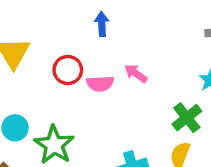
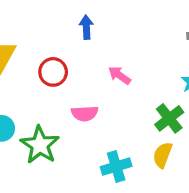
pink semicircle: (100, 84) -> (85, 113), moved

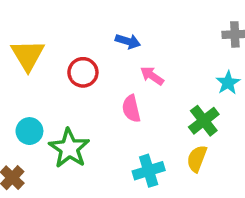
blue arrow: (86, 27) -> (128, 41), moved, turned 110
pink semicircle: (85, 113) -> (131, 109), moved, turned 80

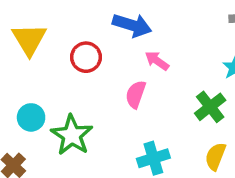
blue arrow: (128, 41) -> (132, 25), size x1.5
pink semicircle: (131, 109) -> (136, 94), turned 32
yellow semicircle: (197, 159) -> (215, 156), moved

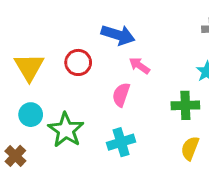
yellow triangle: (29, 39) -> (29, 67), moved
green cross: (210, 107) -> (185, 105), turned 36
cyan cross: (153, 158) -> (121, 142), moved

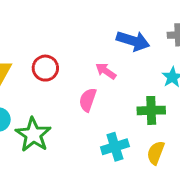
blue arrow: (118, 35) -> (133, 41), moved
cyan cross: (121, 142) -> (115, 147), moved

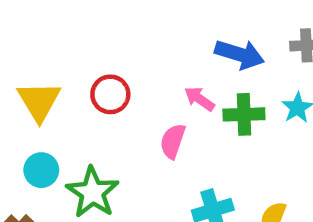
green cross: (151, 110) -> (244, 114), moved

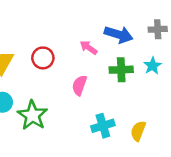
pink arrow: (199, 99) -> (89, 47), moved

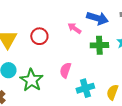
pink semicircle: (79, 85) -> (65, 70), moved

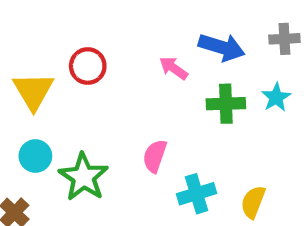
red circle: (39, 36) -> (88, 66), moved

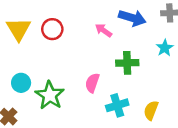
yellow triangle: (33, 91) -> (19, 29), moved
green cross: (226, 104) -> (127, 63), moved

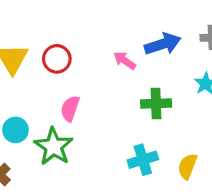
blue arrow: (132, 18) -> (163, 44), turned -35
pink semicircle: (92, 83) -> (70, 108), moved

